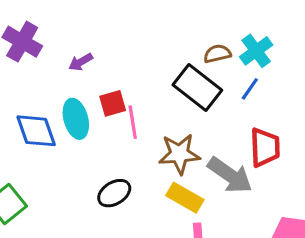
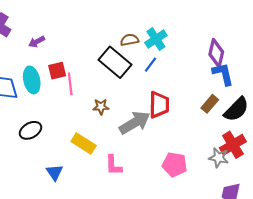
brown star: (179, 154) -> (101, 107), size x0.6
gray arrow: (230, 175) -> (135, 123), turned -68
black ellipse: (114, 193) -> (30, 130), moved
yellow rectangle: (185, 198) -> (84, 143), moved

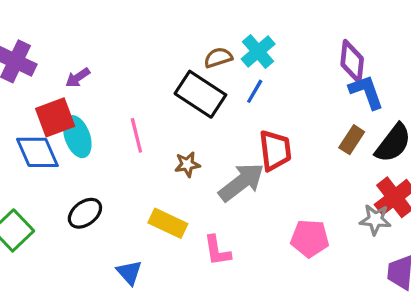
red square: (57, 71) -> (55, 117), moved, size x1.4

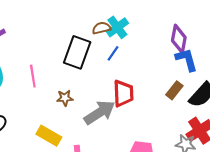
brown semicircle: (218, 58) -> (101, 28), moved
black rectangle: (200, 94) -> (77, 52), turned 72

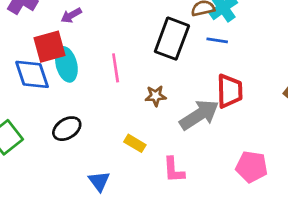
blue line: (113, 53) -> (217, 40), turned 63
yellow rectangle: (49, 136) -> (135, 143), size x0.7

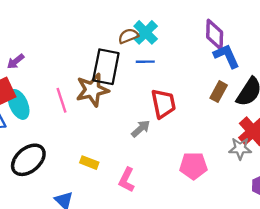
brown star: (156, 96) -> (92, 90), moved, size x1.8
gray arrow: (199, 115) -> (141, 129), size x0.6
black ellipse: (67, 129) -> (28, 160), size x1.4
pink L-shape: (174, 170) -> (127, 180), turned 40

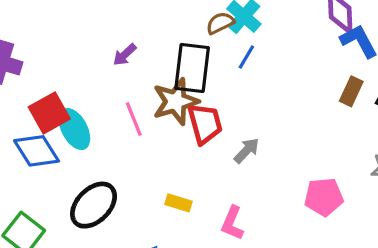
purple arrow: (16, 61) -> (125, 55), moved
blue line: (145, 62) -> (246, 57), turned -54
red trapezoid: (163, 104) -> (205, 124), moved

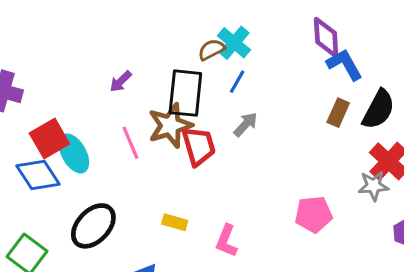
gray arrow: (247, 150) -> (246, 124), moved

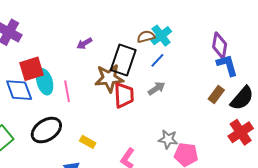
pink line: (130, 143) -> (67, 91), moved
gray star: (373, 186) -> (168, 139), moved
yellow rectangle: (175, 222) -> (88, 142), moved

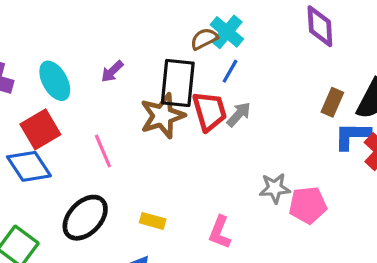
blue L-shape: (227, 65) -> (352, 136), moved, turned -60
cyan ellipse: (45, 82) -> (55, 81), moved
red trapezoid: (124, 95) -> (210, 111), moved

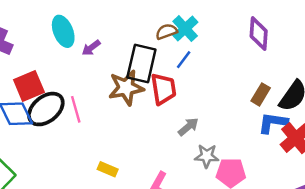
cyan ellipse: (55, 81) -> (63, 31), moved
gray arrow: (239, 114) -> (188, 127), moved
black ellipse: (85, 218) -> (46, 109), moved

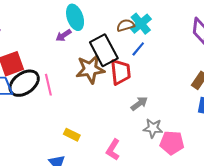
cyan ellipse: (63, 31) -> (75, 17), moved
black rectangle: (141, 64) -> (104, 50), turned -44

